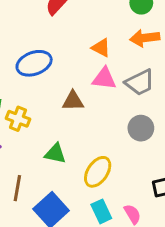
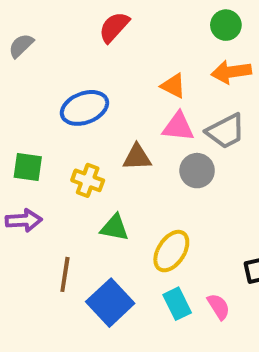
yellow cross: (18, 119) -> (88, 180), moved
gray circle: (141, 128) -> (197, 171), moved

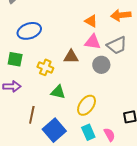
blue ellipse: (84, 108) -> (29, 31), moved

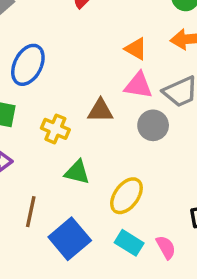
blue ellipse: (29, 31) -> (28, 65), turned -45
cyan rectangle: (88, 132) -> (129, 243), turned -35

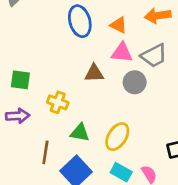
blue ellipse: (28, 65) -> (80, 21), moved, turned -40
yellow cross: (55, 129) -> (58, 102), moved
green triangle: (77, 172) -> (80, 133), moved

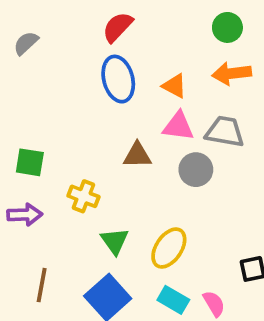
gray trapezoid: (154, 56) -> (225, 132), turned -144
green triangle: (80, 133) -> (115, 241), turned 42
brown line: (45, 152) -> (42, 285), moved

